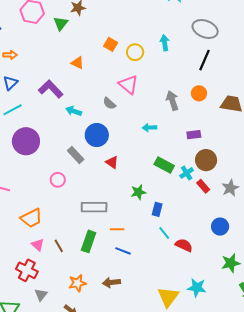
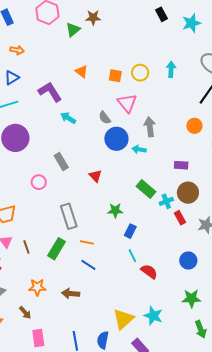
orange square: (111, 44) -> (115, 76), moved, turned -32
gray arrow: (172, 101) -> (150, 127), moved
blue circle: (97, 135) -> (116, 139), moved
gray rectangle: (94, 207) -> (69, 216), turned 60

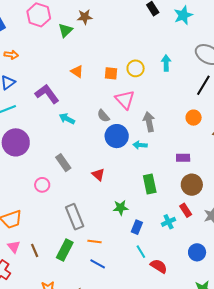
green rectangle: (146, 189) -> (150, 184), turned 42
cyan cross: (166, 201) -> (169, 222), moved

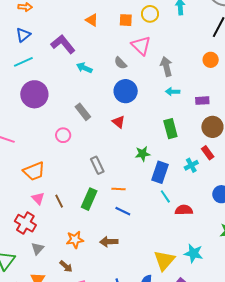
blue circle: (117, 136) -> (126, 91), moved
cyan arrow: (140, 145) -> (173, 92), moved
gray rectangle: (75, 217) -> (97, 165), size x0.7
blue rectangle: (137, 227) -> (160, 172), size x1.5
red semicircle: (159, 266) -> (184, 210), turned -30

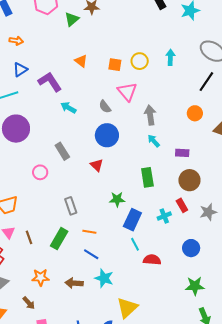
blue triangle: (23, 35) -> (20, 70), moved
cyan arrow: (173, 92) -> (154, 141), turned 40
cyan star: (194, 253) -> (104, 278), moved

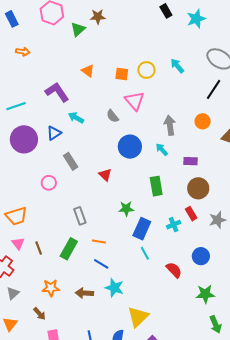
cyan arrow: (170, 57) -> (177, 66), turned -42
blue triangle: (20, 70) -> (54, 133), moved
gray arrow: (150, 115) -> (170, 125), moved
blue circle: (107, 135) -> (130, 147), moved
red semicircle: (152, 260) -> (174, 270), moved, turned 42

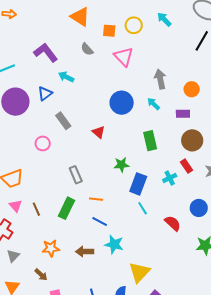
orange triangle: (88, 71) -> (80, 17), moved, size x1.5
gray semicircle: (113, 116) -> (87, 49), moved
orange circle: (203, 121) -> (192, 89), moved

